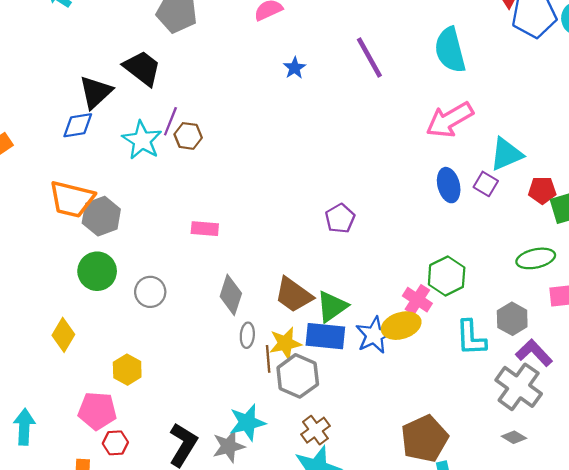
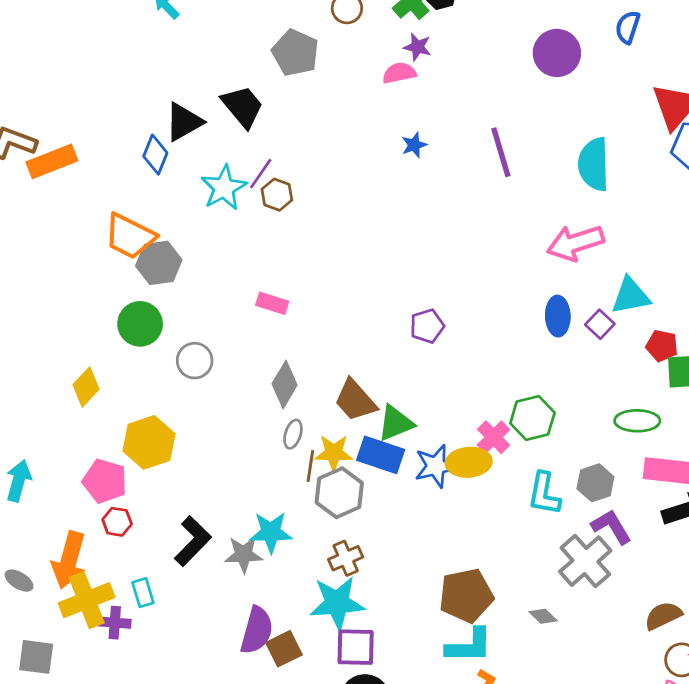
blue diamond: (78, 125) -> (155, 155), turned -72
yellow hexagon: (127, 370) -> (149, 442), size x1.5
gray diamond: (514, 437) -> (543, 616), moved

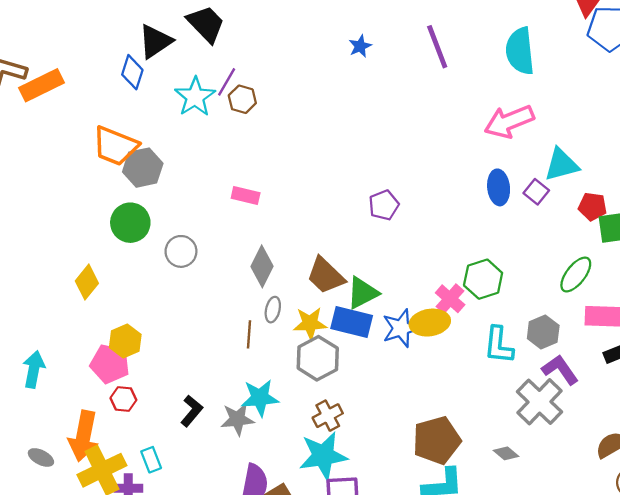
green ellipse: (637, 421) -> (576, 274), turned -48
yellow hexagon: (149, 442) -> (125, 341), moved, size x0.7
brown line: (310, 466) -> (249, 334), moved
black L-shape: (193, 541) -> (192, 411), size x0.7

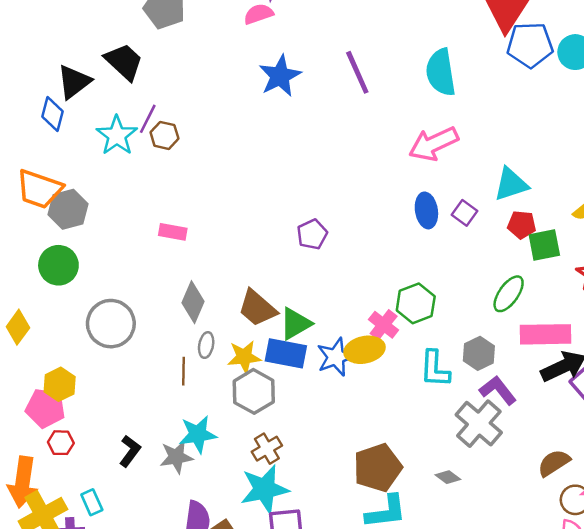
blue star: (360, 46) -> (280, 76), size x1.8
cyan triangle: (561, 165) -> (511, 184), moved
gray circle: (181, 251) -> (111, 324), moved, size x1.5

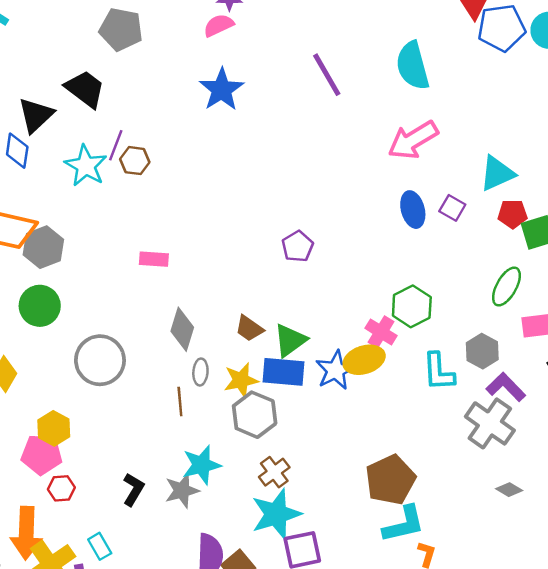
blue star: (280, 76) -> (222, 89), moved
brown trapezoid: (257, 308) -> (249, 328), size x0.7
gray diamond: (448, 477) -> (509, 490), moved

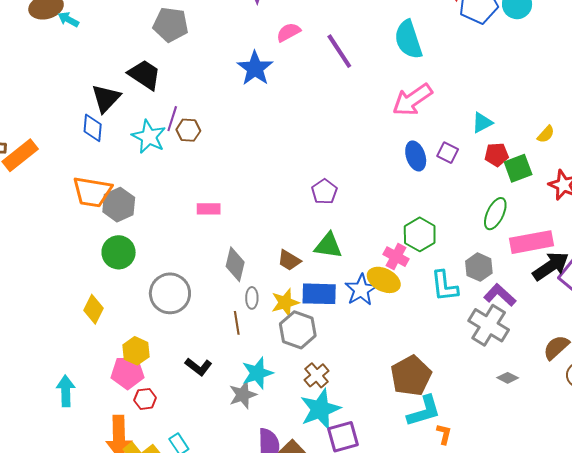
pink semicircle: (219, 25) -> (289, 32), moved
cyan triangle: (497, 173) -> (482, 123), size x0.7
green triangle: (290, 340) -> (328, 246), moved, turned 48
yellow ellipse: (364, 360) -> (384, 280), turned 48
black L-shape: (133, 489) -> (198, 367), moved, turned 100

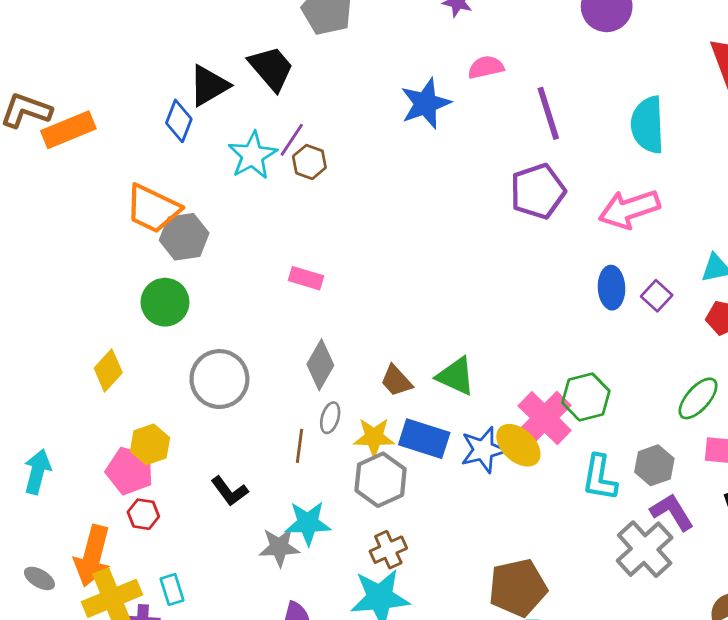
purple pentagon: (324, 192) -> (538, 191), moved, size x1.5
pink cross: (396, 257) -> (545, 418), size x1.5

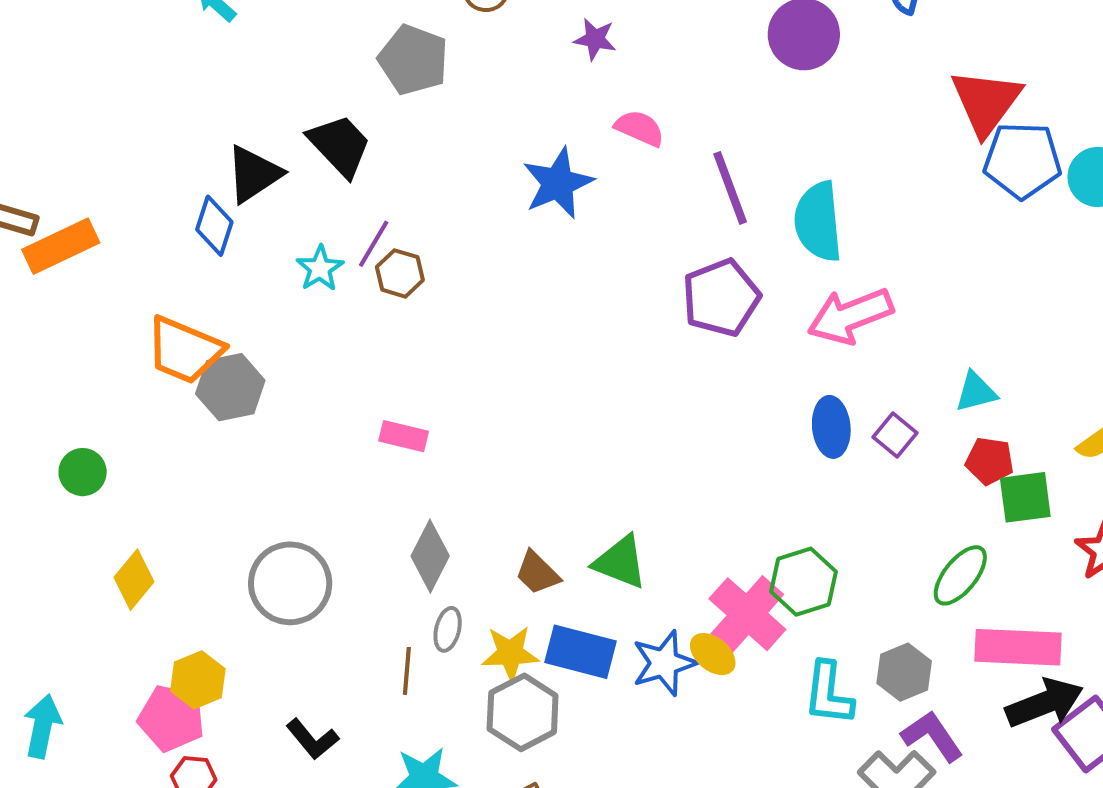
pink semicircle: (486, 67) -> (640, 128), turned 39
cyan semicircle: (648, 125) -> (818, 222), moved
cyan star: (253, 155) -> (320, 268), size x0.7
green circle: (165, 302) -> (83, 472), moved, size x0.7
yellow ellipse: (518, 445) -> (713, 654), size x0.7

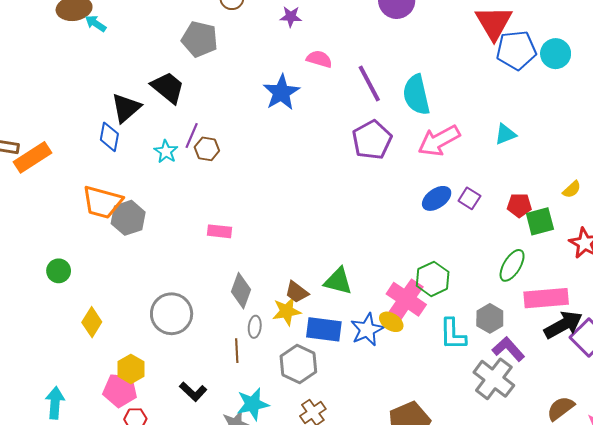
cyan triangle: (976, 392) -> (505, 134), moved
blue ellipse: (831, 427) -> (437, 198), turned 68
yellow star: (510, 653) -> (287, 311), moved

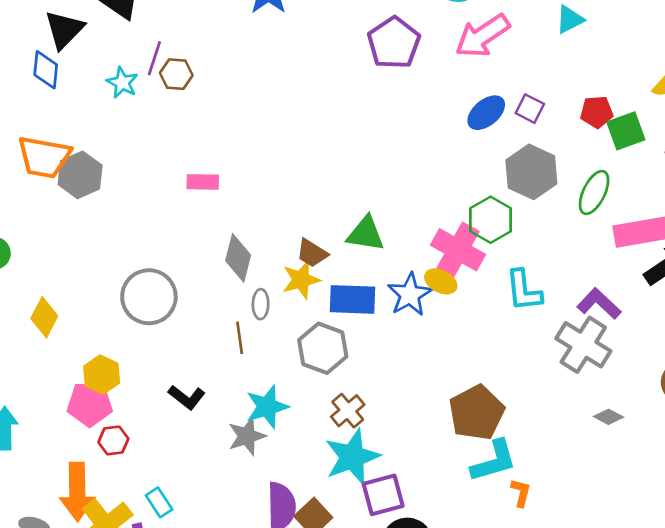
gray hexagon: (490, 318) -> (531, 172), moved, size x1.4

